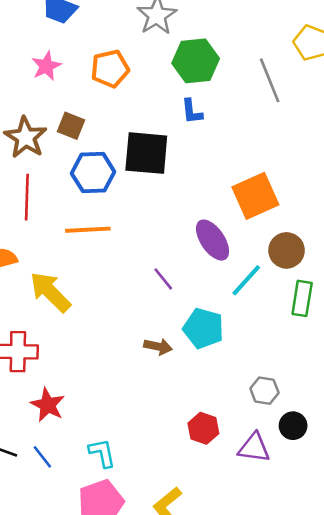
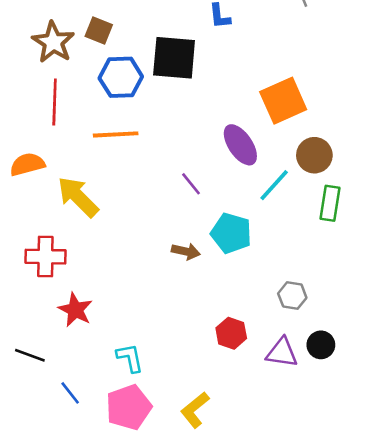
black circle: (293, 426) -> (321, 345), moved
blue line: (42, 457) -> (70, 393), moved

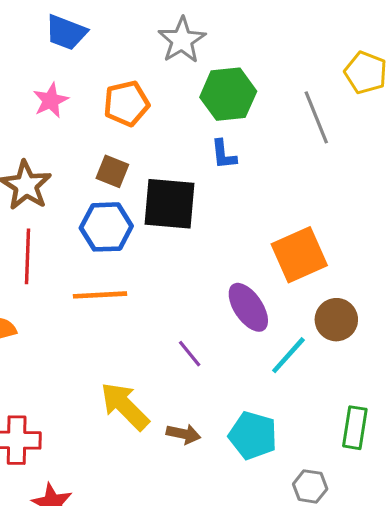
brown square: (99, 31) -> (112, 171), moved
yellow arrow: (78, 197) -> (125, 406), moved
green rectangle: (330, 203) -> (355, 428), moved
cyan pentagon: (231, 233) -> (253, 435), moved

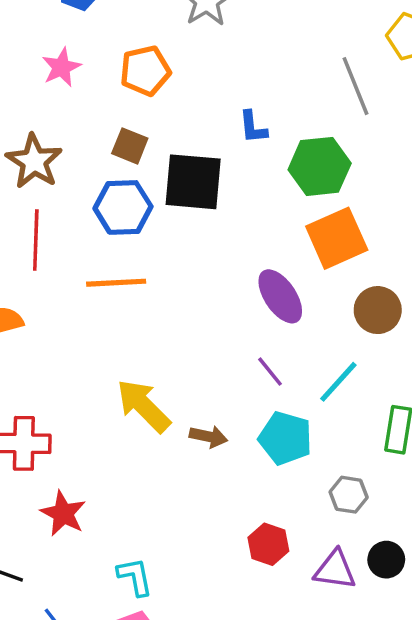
green hexagon: (228, 94) -> (320, 166), moved
purple line: (190, 354) -> (270, 372), moved
cyan line: (288, 355) -> (338, 382), moved

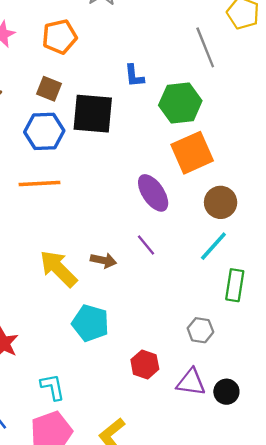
cyan line: (338, 382) -> (213, 246), moved
brown arrow: (208, 437) -> (103, 260), moved
cyan pentagon: (285, 438) -> (90, 323), moved
black circle: (386, 560) -> (226, 392), moved

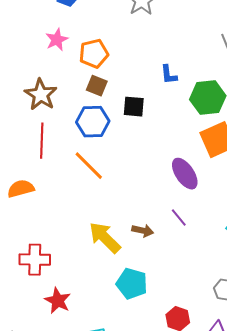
orange pentagon: (60, 37) -> (94, 54), moved
black square: (93, 114) -> (134, 107), size x0.6
orange line: (40, 183) -> (89, 166), turned 48

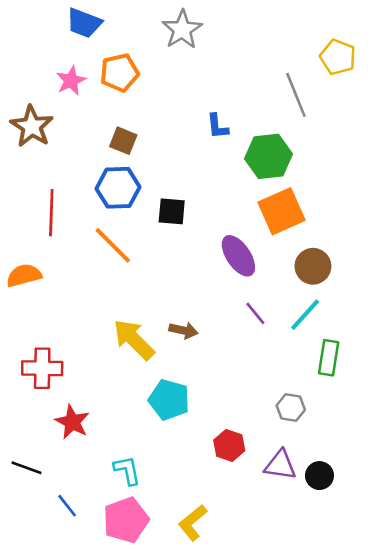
orange pentagon: (94, 54) -> (119, 73), moved
brown star: (41, 95) -> (32, 126), moved
black square: (134, 107) -> (172, 211), moved
purple line: (179, 218) -> (255, 313), moved

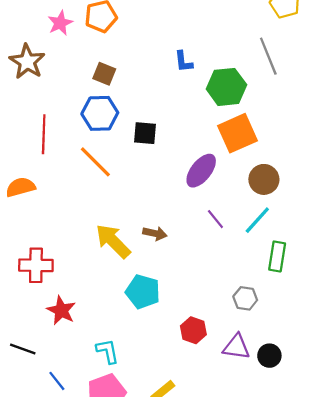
gray line: (296, 95) -> (268, 56), moved
purple ellipse: (238, 256) -> (201, 171), turned 72

